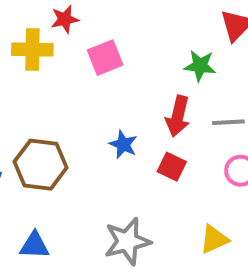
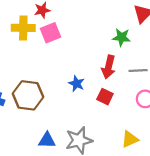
pink square: (105, 58) -> (50, 33), moved
blue triangle: (34, 245) -> (47, 140), moved

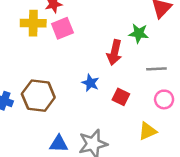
red arrow: (108, 67) -> (115, 52), moved
yellow triangle: (130, 139) -> (148, 131), moved

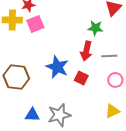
red arrow: (115, 52) -> (86, 51), moved
blue star: (90, 83) -> (57, 67), size x1.6
yellow triangle: (148, 131) -> (112, 111), moved

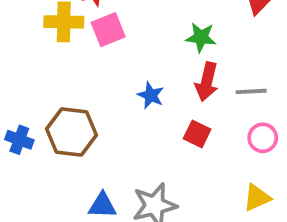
green star: (95, 28) -> (201, 37), moved
blue star: (57, 67) -> (151, 95), moved, size x0.6

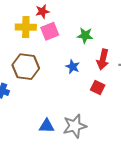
green star: (201, 37) -> (85, 35), moved
brown hexagon: (71, 132) -> (26, 67), moved

